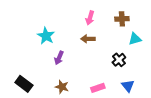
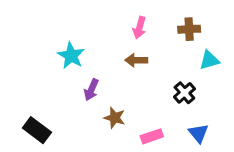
brown star: (62, 87) -> (115, 118), moved

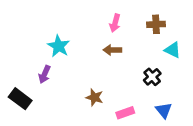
cyan triangle: (209, 60) -> (173, 50), turned 42
purple arrow: (91, 90) -> (45, 74), moved
black rectangle: (37, 130) -> (20, 99), moved

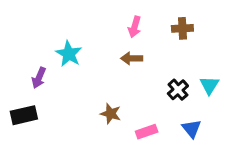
cyan triangle: (173, 50) -> (209, 85), moved, turned 36
purple arrow: (45, 74) -> (39, 78), moved
black rectangle: (20, 99) -> (24, 115), turned -50

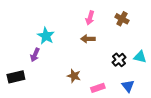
brown cross: (182, 28) -> (122, 19), turned 32
purple arrow: (39, 78) -> (35, 55), moved
cyan triangle: (209, 85) -> (140, 57), turned -48

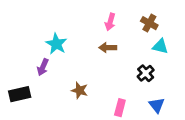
cyan triangle: (140, 57) -> (160, 46), moved
brown star: (74, 76) -> (80, 90), moved
pink rectangle: (98, 88) -> (120, 108), turned -56

